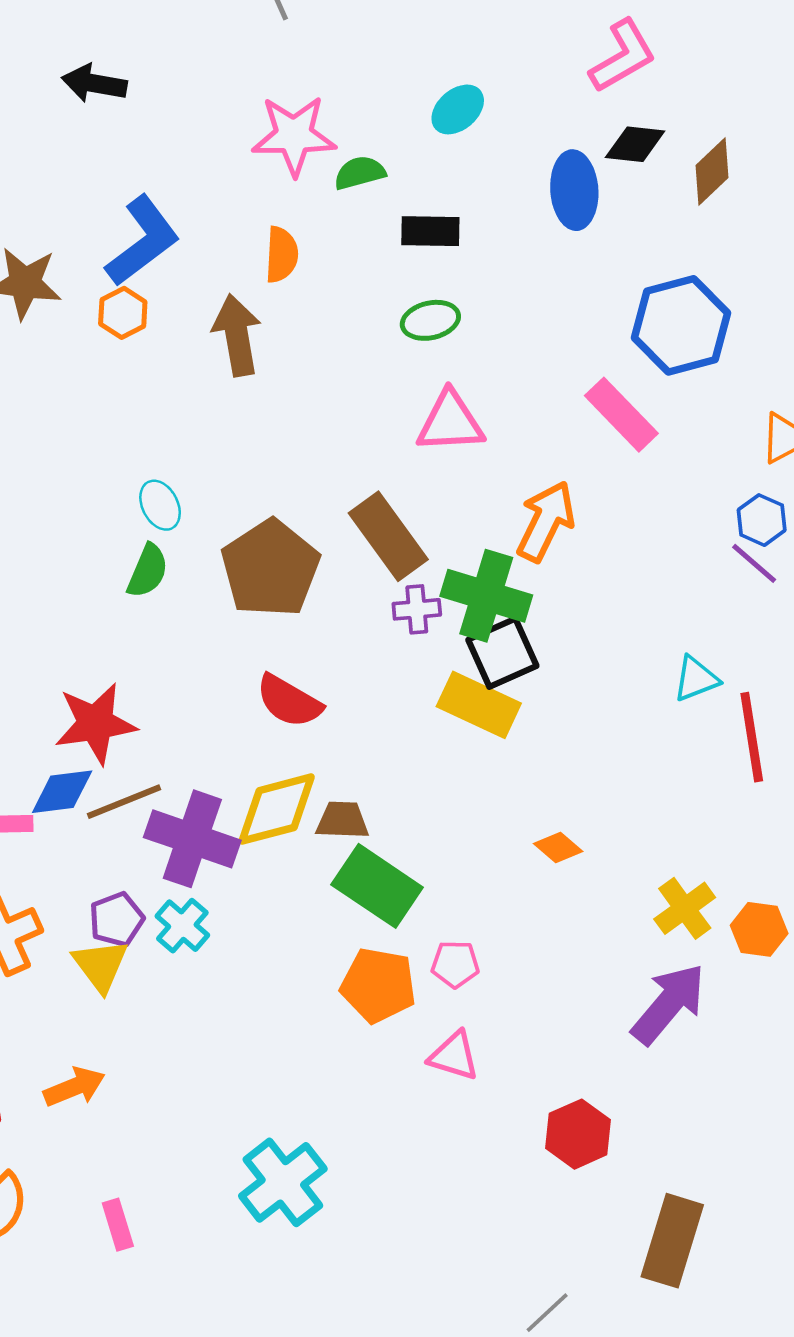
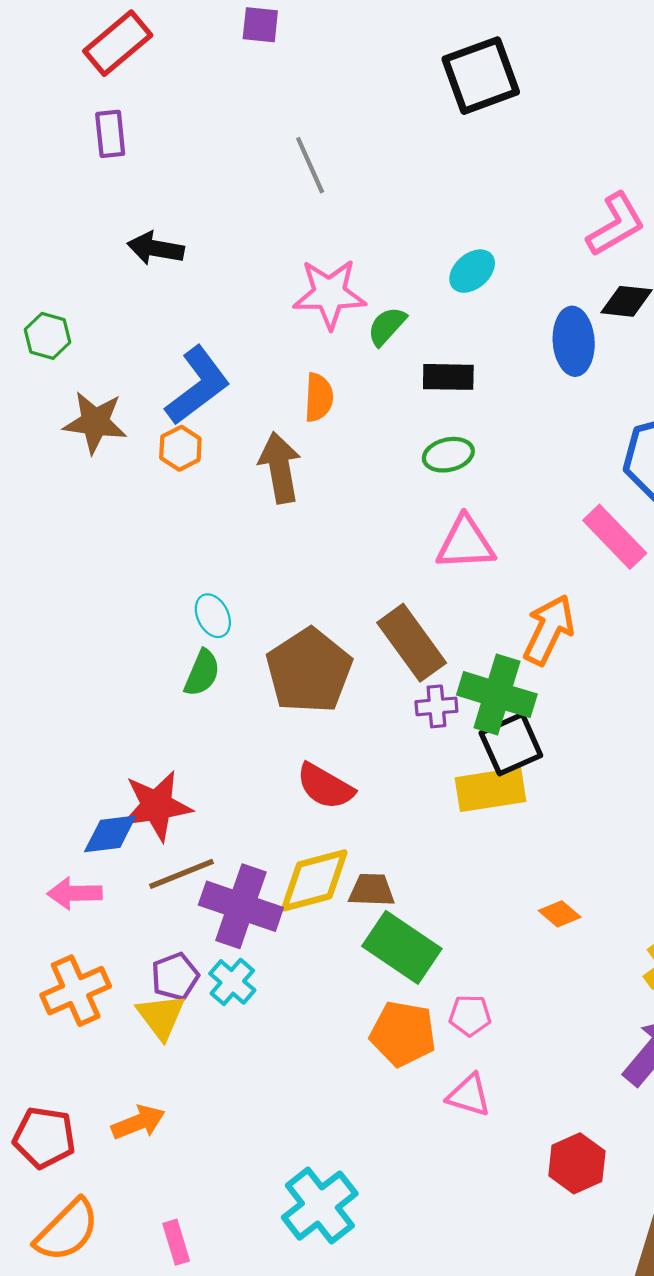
green semicircle: (360, 173) -> (387, 326), turned -33
yellow rectangle: (479, 705) -> (490, 790), turned -34
blue diamond: (62, 792) -> (110, 834), moved

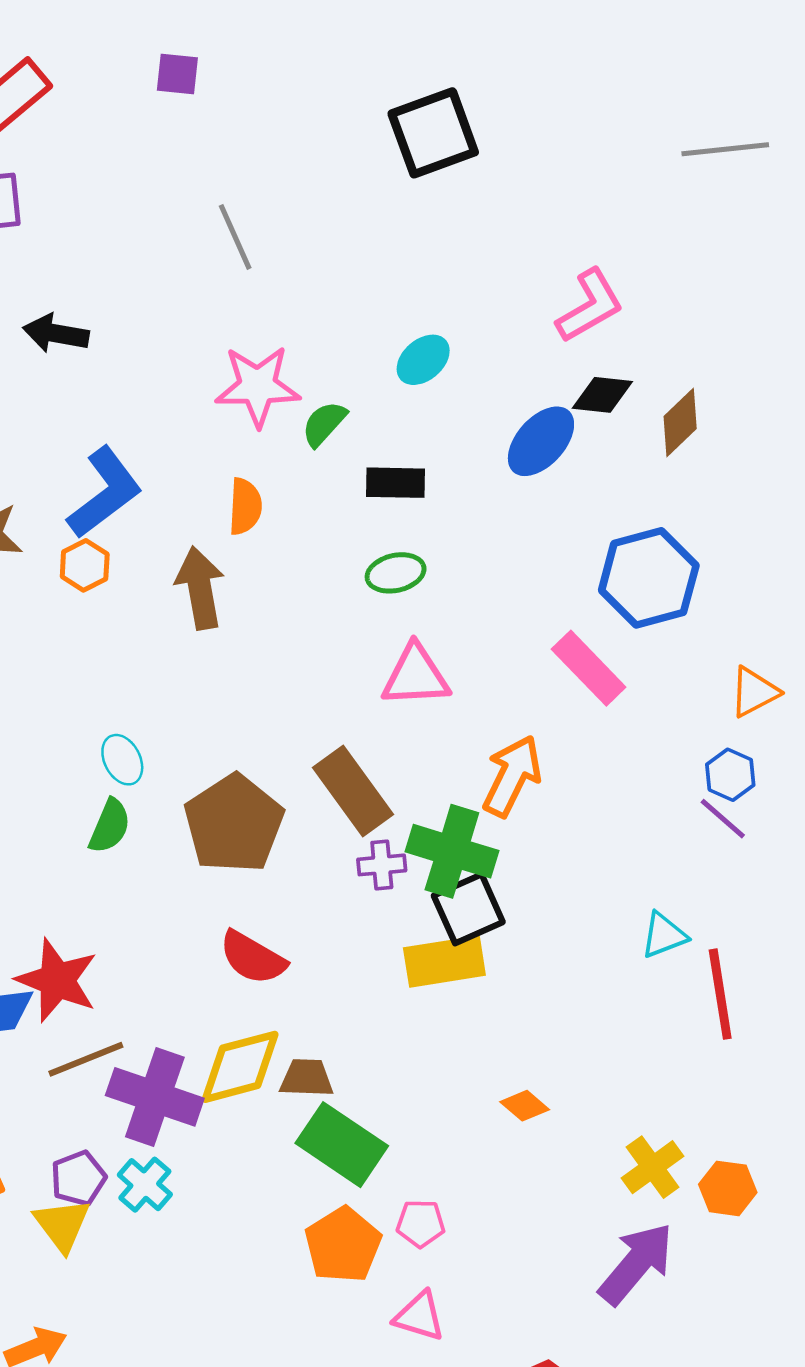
blue ellipse: (574, 341) -> (541, 441), turned 46
red star: (157, 806) -> (57, 980), turned 30
orange pentagon: (403, 1034) -> (343, 1245), turned 30

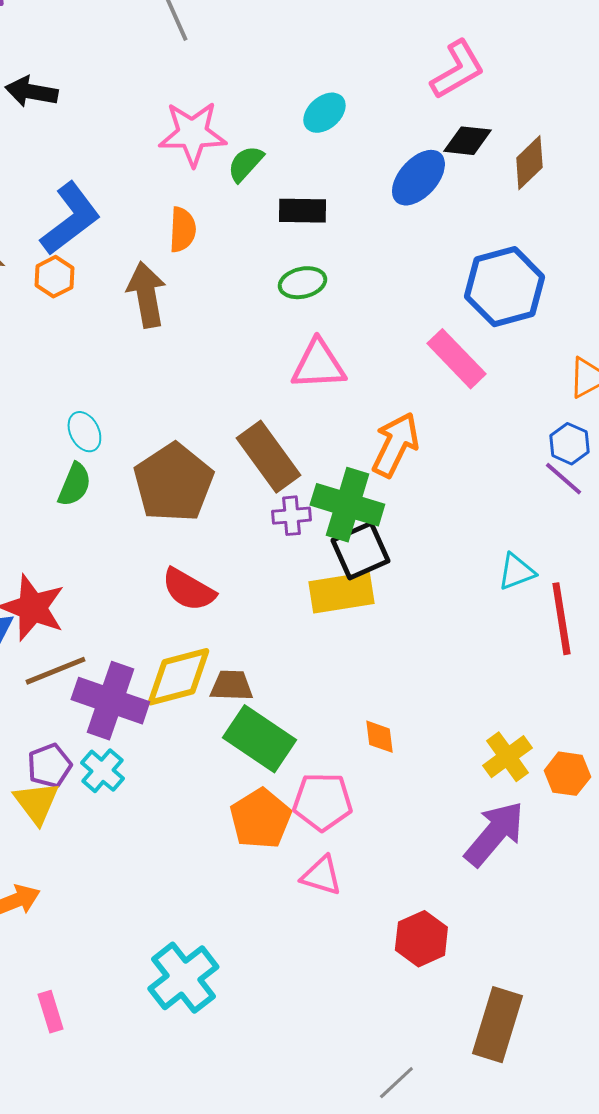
orange diamond: (525, 1106) -> (379, 737), moved, turned 42
pink pentagon: (421, 1224) -> (322, 802), size x1.5

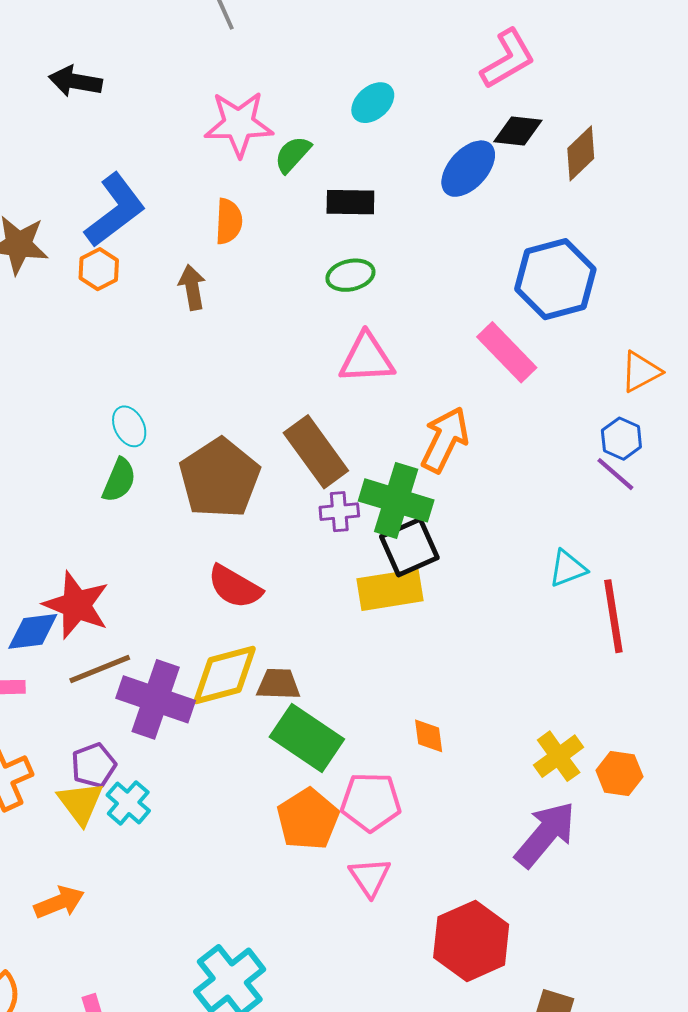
brown arrow: (146, 295) -> (192, 287), size x0.7
cyan cross: (102, 771) -> (128, 803), moved
pink triangle: (321, 876) -> (370, 877), turned 39
red hexagon: (421, 939) -> (471, 941), size x1.4

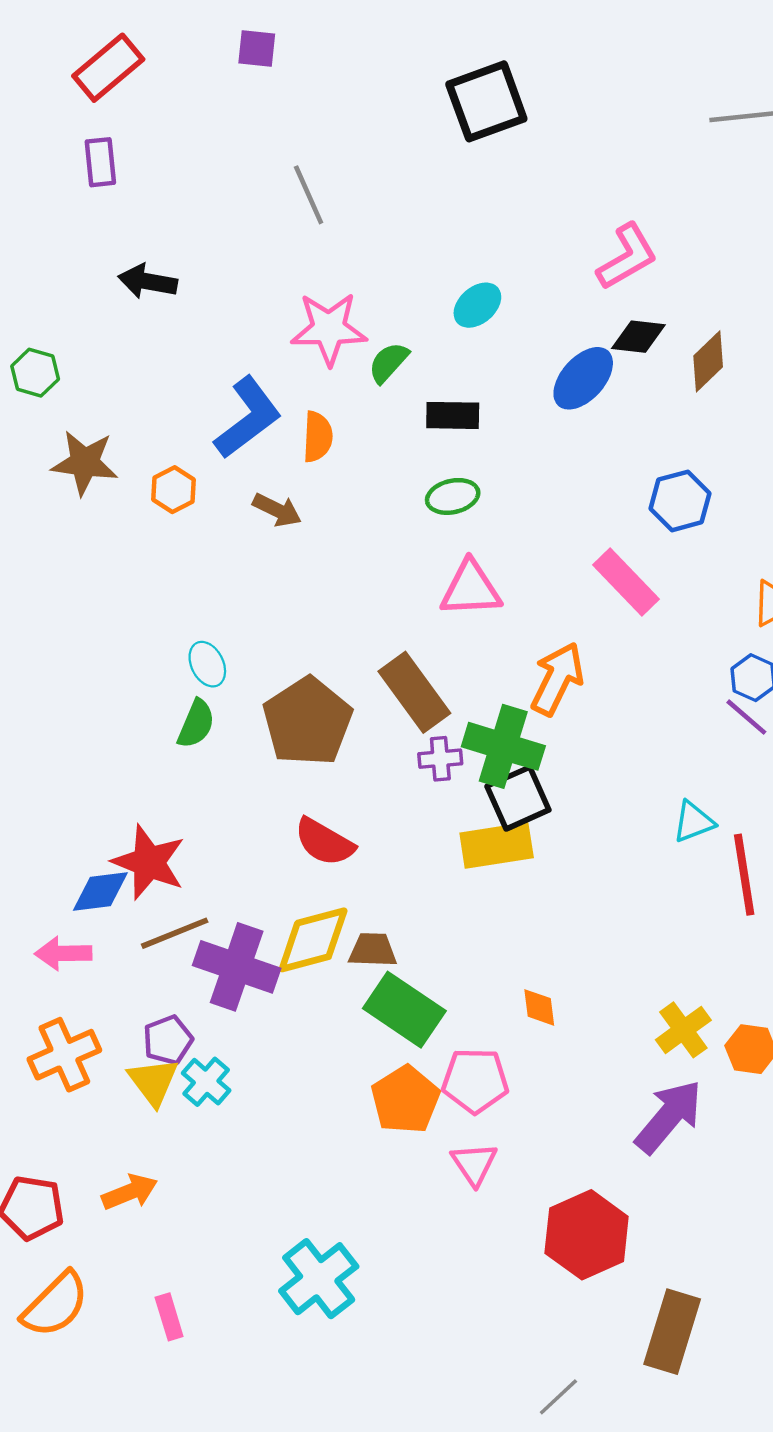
blue L-shape: (115, 210) -> (248, 418), moved
blue hexagon: (555, 279) -> (680, 501), size x0.7
brown arrow: (192, 287) -> (277, 510), turned 126

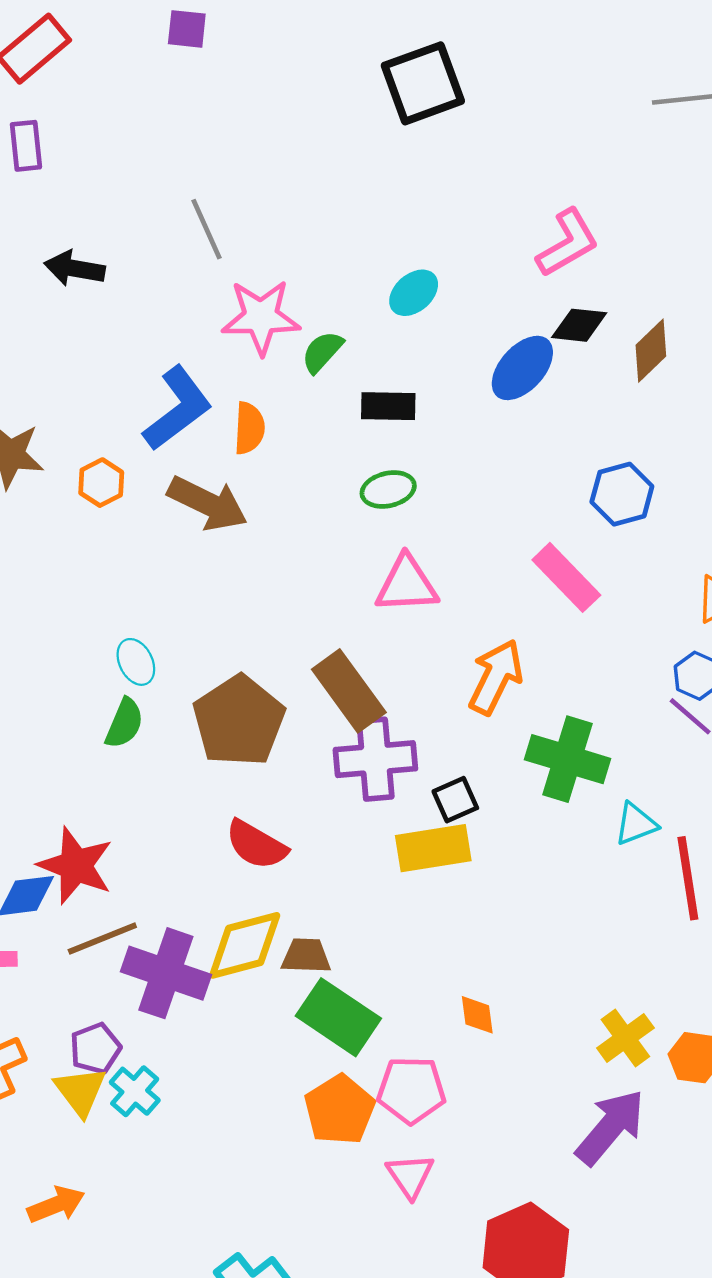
gray line: (309, 195) -> (206, 229), moved
brown arrow: (277, 510) -> (208, 503), size x1.6
green cross: (503, 746) -> (568, 759), moved
purple cross: (440, 759) -> (375, 759), size x1.8
black square: (518, 798) -> (455, 800), size x0.7

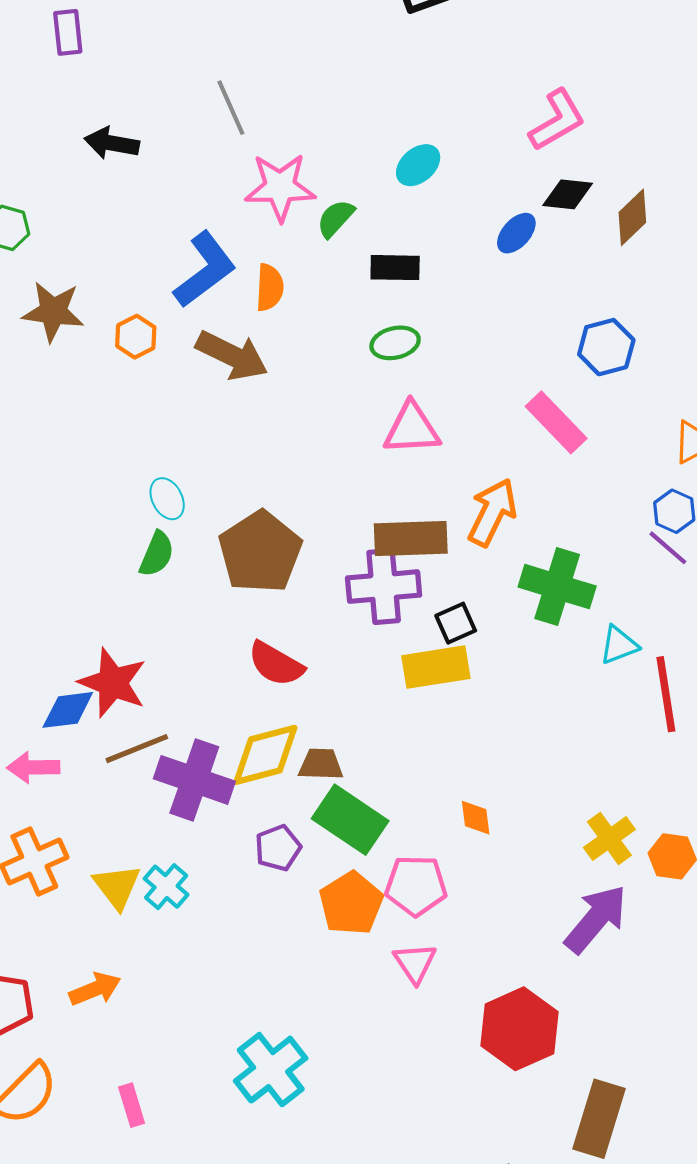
blue ellipse: (522, 368) -> (516, 233), size x0.7
brown rectangle: (349, 691) -> (411, 538), moved, turned -56
purple pentagon: (95, 1048) -> (278, 848), moved

